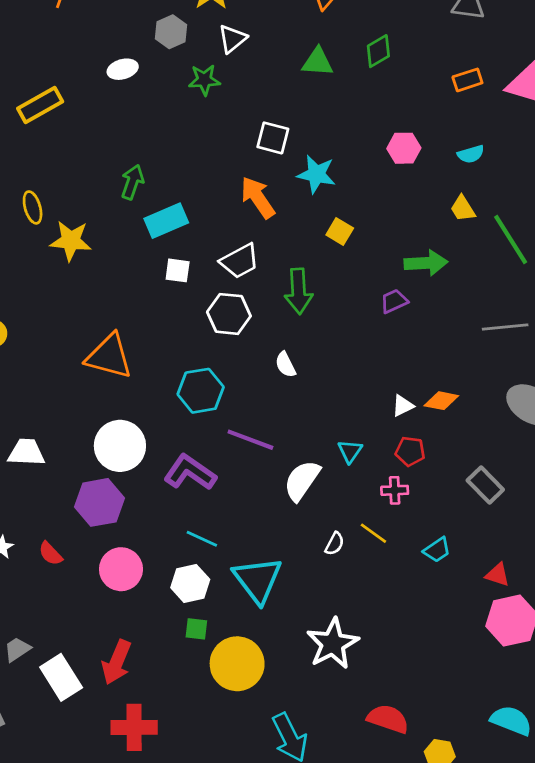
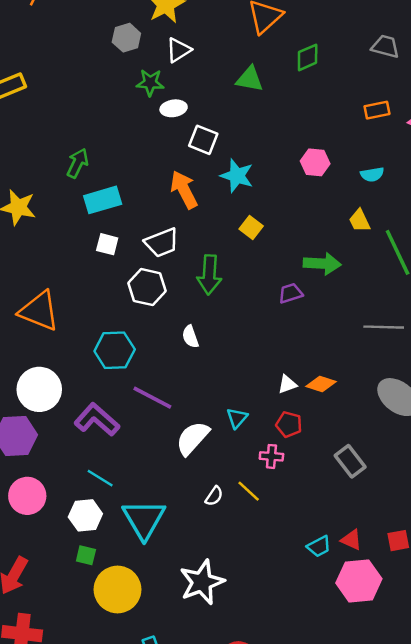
green diamond: (378, 51) -> (308, 57), moved
white ellipse: (123, 69) -> (174, 108), moved
cyan trapezoid: (437, 550) -> (319, 546), moved

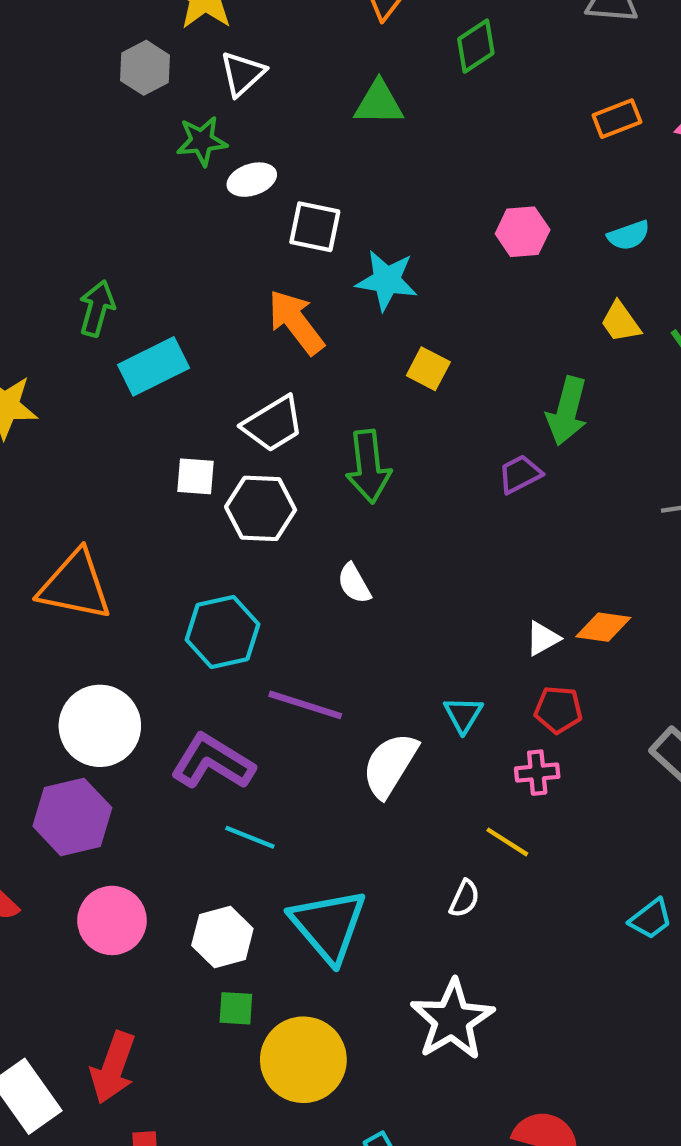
white square: (107, 244) -> (195, 476), moved
green arrow: (322, 264) -> (567, 411), turned 111
cyan line: (100, 478) -> (250, 837), moved
white semicircle: (214, 496) -> (464, 899), moved

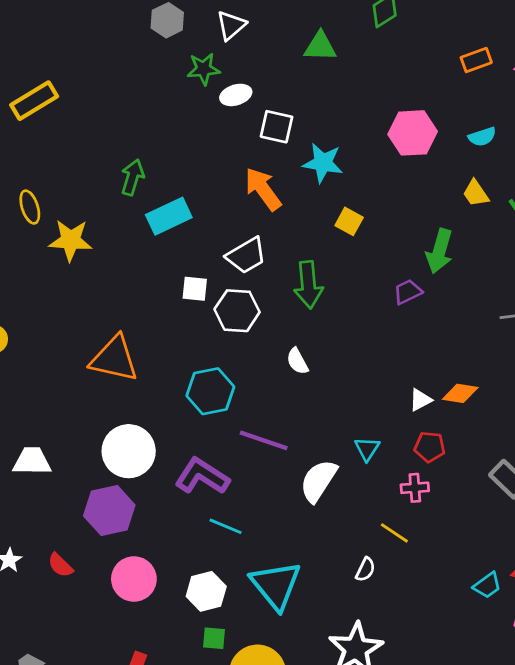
pink hexagon: (523, 232) -> (413, 133), size x1.4

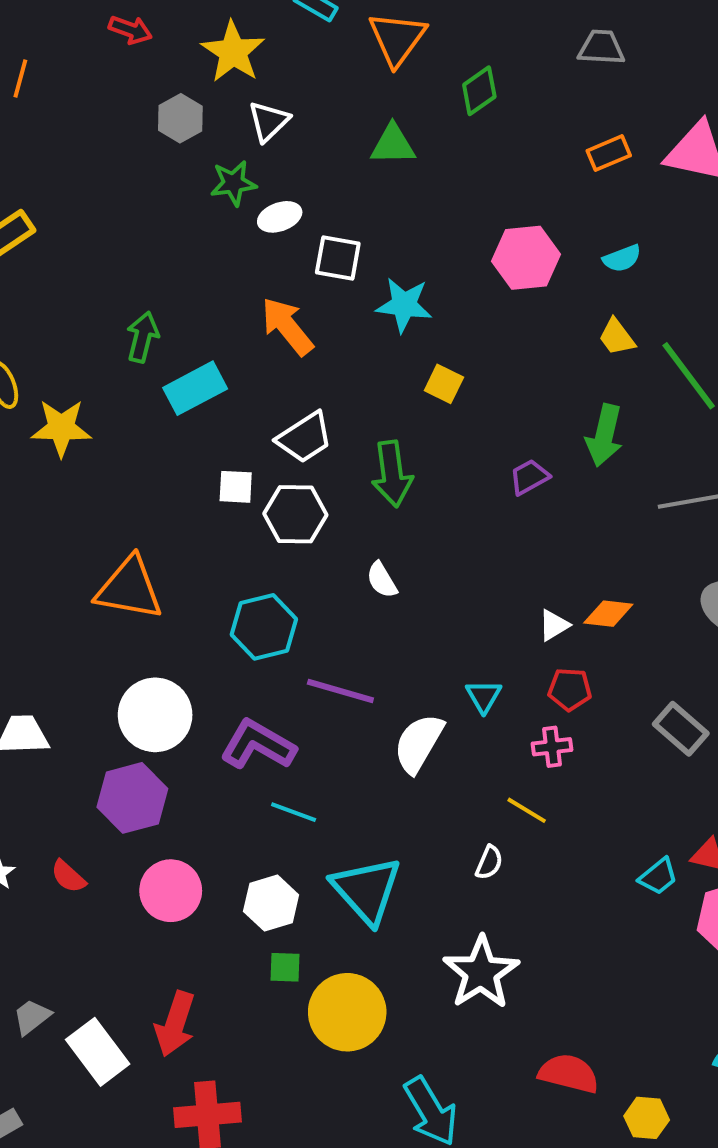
orange arrow: (263, 189) -> (287, 326), moved
green arrow: (439, 251) -> (604, 435), moved

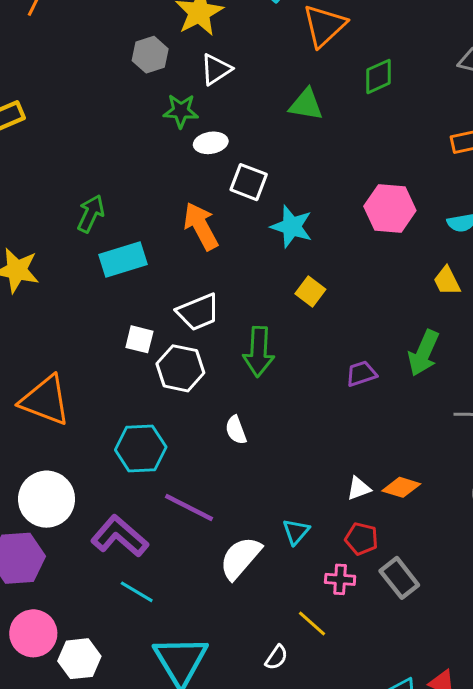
gray rectangle: (681, 729) -> (399, 578), moved
white hexagon: (271, 903) -> (79, 659), moved

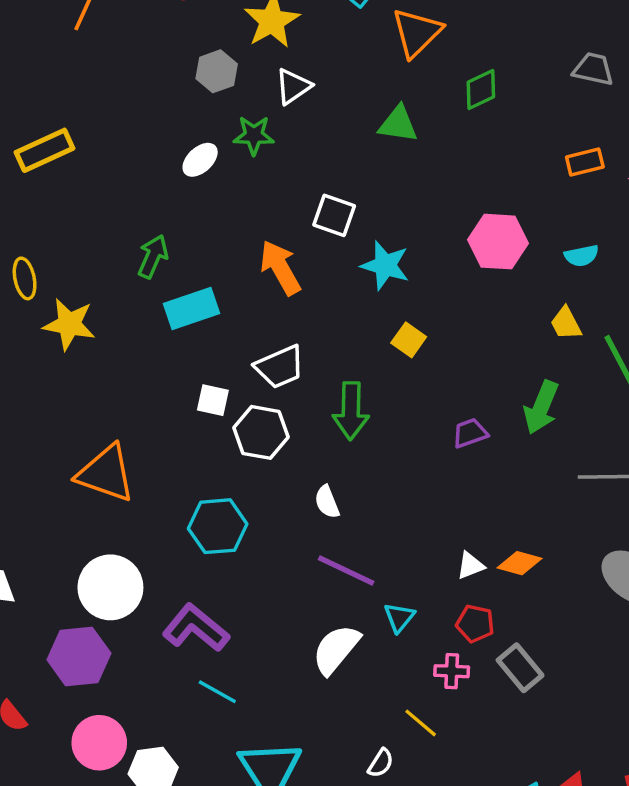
white ellipse: (211, 143) -> (200, 160), moved, turned -32
purple line: (189, 508) -> (346, 571), moved

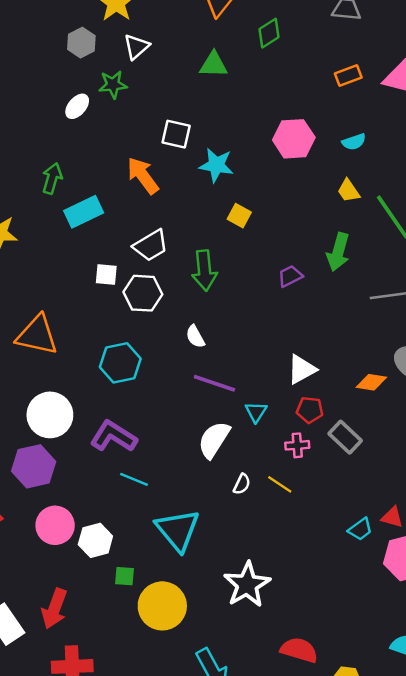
orange diamond: (520, 563) -> (371, 382), moved
white triangle: (470, 566) -> (302, 369), size x1.5
white semicircle: (381, 763) -> (242, 484), moved

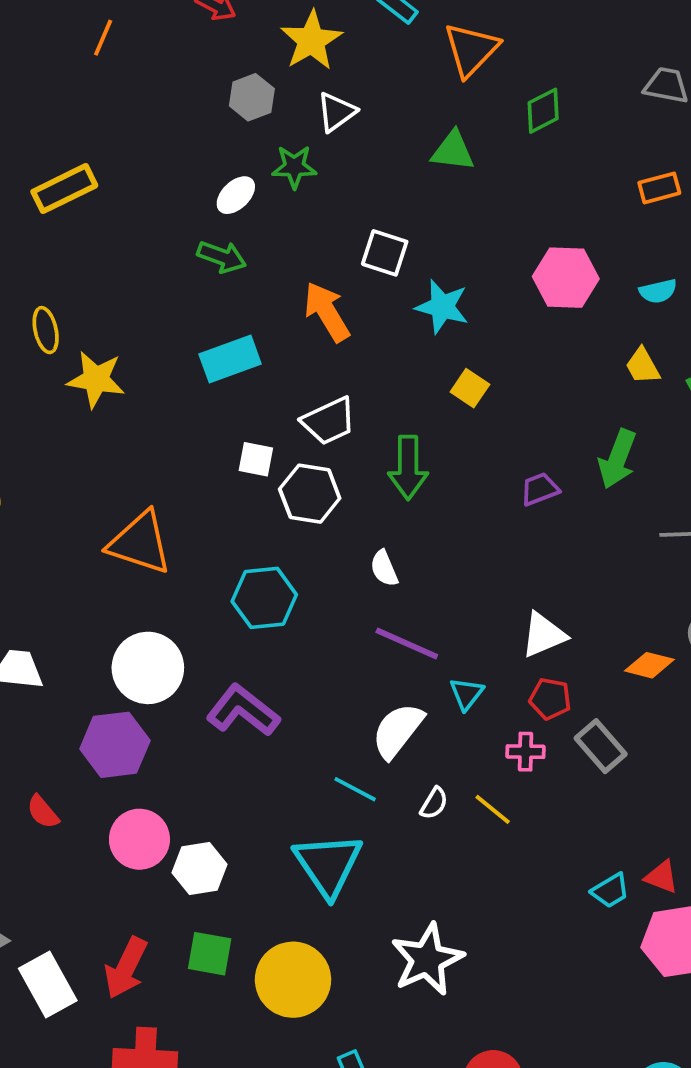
green arrow: (52, 178) -> (222, 257), moved, turned 88
cyan line: (134, 479) -> (355, 789), moved
green square: (125, 576) -> (210, 954), moved, size x1.4

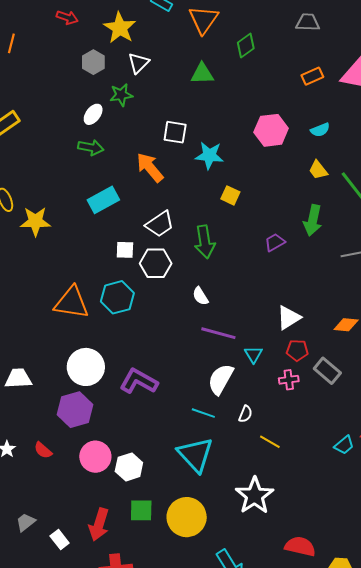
cyan hexagon: (264, 598) -> (117, 297), moved
yellow line: (493, 809) -> (270, 442), moved
white rectangle: (48, 985) -> (60, 540), size x0.6

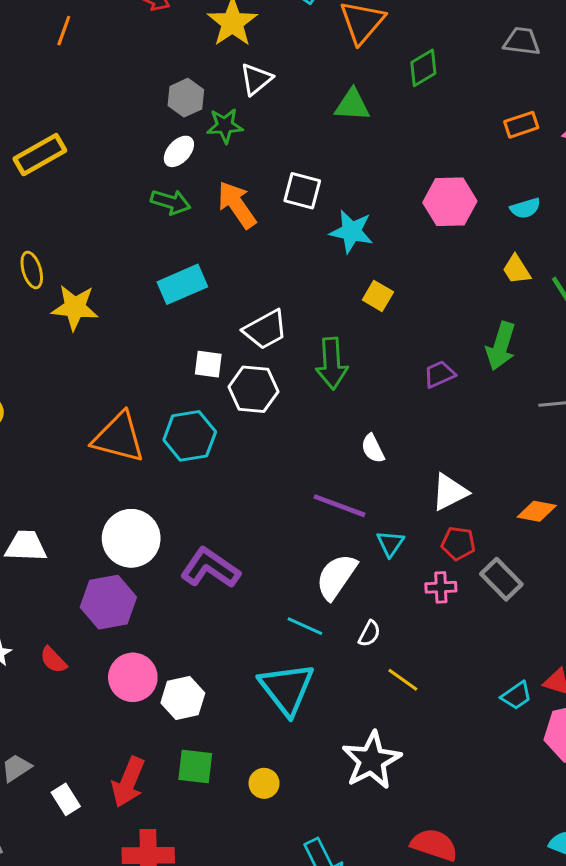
gray hexagon: (93, 62) -> (186, 98), moved
orange arrow: (150, 167) -> (237, 205), moved
white semicircle: (200, 296) -> (373, 449), moved
yellow circle: (187, 517) -> (264, 783), size x0.5

